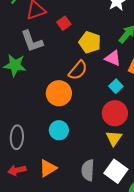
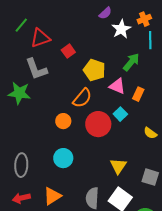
orange circle: (59, 93) -> (63, 121), size x0.6
red circle: (115, 113) -> (98, 124), moved

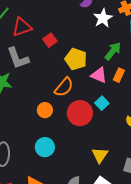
orange rectangle: (138, 94) -> (119, 75), moved

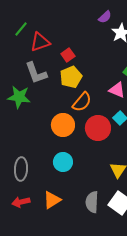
yellow pentagon: (76, 59) -> (71, 77), moved, turned 30
orange circle: (45, 110) -> (63, 125), size x1.5

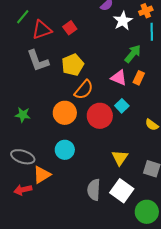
red square: (68, 55) -> (70, 28), moved
green star: (19, 97) -> (23, 115), moved, size x0.7
gray ellipse: (21, 169) -> (23, 157), turned -75
orange triangle: (52, 200) -> (42, 175), moved

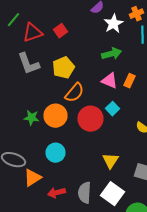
green arrow: (133, 54) -> (112, 54), moved, turned 36
green star: (23, 115) -> (32, 118), moved
red arrow: (23, 190) -> (56, 193), moved

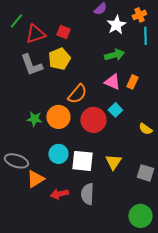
red square: (60, 31) -> (63, 32), turned -32
yellow pentagon: (64, 68) -> (59, 59), moved
white square: (112, 194) -> (82, 161), moved, turned -30

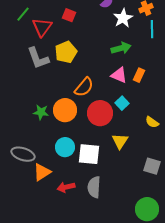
red square: (63, 32) -> (69, 15), moved
red triangle: (35, 34) -> (42, 27), turned -35
yellow triangle: (113, 162) -> (120, 141), moved

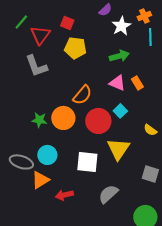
yellow pentagon: (66, 52) -> (75, 48), moved, turned 30
orange rectangle: (139, 75) -> (137, 83), turned -56
yellow triangle: (120, 141) -> (118, 149), size x1.4
cyan circle: (65, 147) -> (47, 155), moved
gray semicircle: (94, 187) -> (108, 194), moved, turned 45

